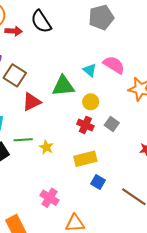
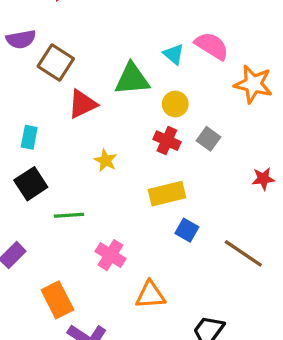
green line: (23, 140) -> (69, 215), moved
yellow star: (46, 147) -> (106, 160), moved

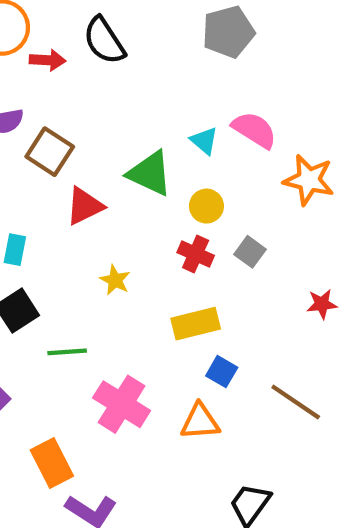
green triangle: (132, 79) -> (150, 173), turned 30
pink cross: (111, 255) -> (122, 404), size x1.4
orange triangle: (150, 295) -> (200, 422), moved

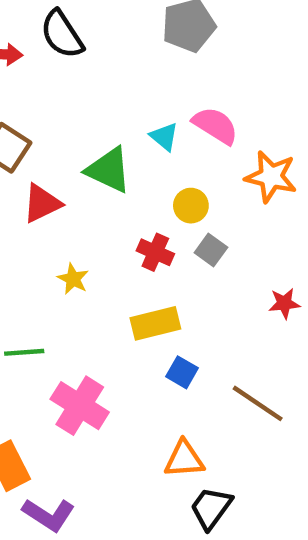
yellow circle: (206, 206) -> (191, 206), moved
orange triangle: (200, 422) -> (184, 459), moved

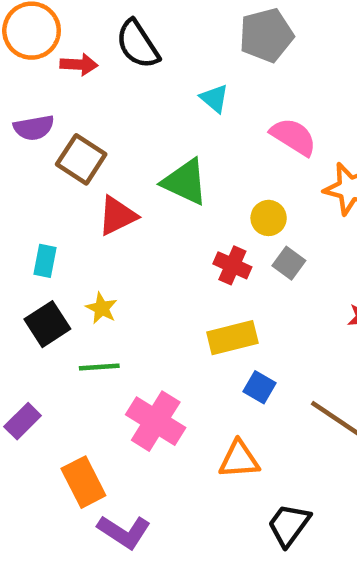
cyan triangle: (164, 137) -> (214, 98), moved
yellow star: (73, 279) -> (102, 308), moved
orange triangle: (184, 459) -> (239, 459), moved

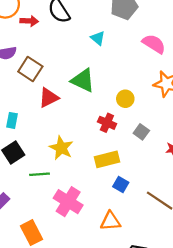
pink semicircle: (293, 137) -> (154, 44), moved
gray square: (289, 263) -> (141, 132), moved
yellow star: (102, 308) -> (61, 148), moved, size x1.5

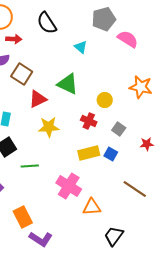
red arrow: (29, 21) -> (14, 39), moved
pink semicircle: (154, 44) -> (128, 39), moved
yellow star: (61, 148) -> (49, 127), moved, turned -30
blue square: (121, 185) -> (111, 154), moved
pink cross: (68, 202) -> (69, 186), moved

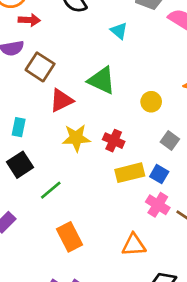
red cross: (89, 121) -> (114, 141), moved
green line: (30, 166) -> (51, 190), turned -36
pink cross: (69, 186) -> (158, 205), moved, size x0.7
orange rectangle: (23, 217) -> (69, 237), moved

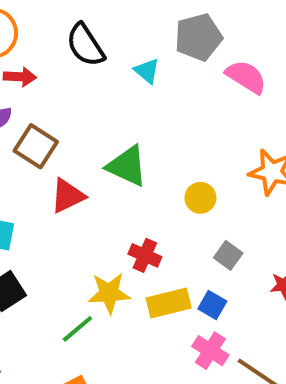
cyan triangle: (119, 31) -> (147, 71), moved
yellow star: (76, 138) -> (109, 293), moved
green line: (51, 190) -> (77, 329), moved

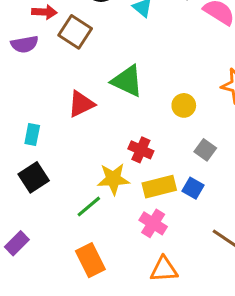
brown square: (36, 146) -> (75, 32), moved
pink cross: (210, 351) -> (153, 223), moved

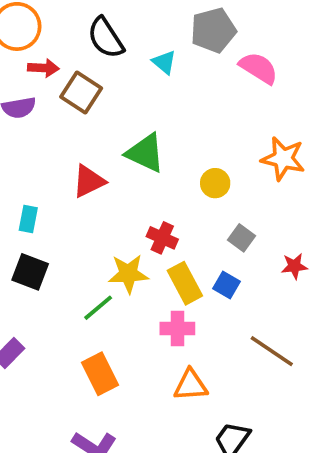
black square: (34, 177) -> (30, 272), turned -36
yellow rectangle: (159, 187) -> (185, 283), turned 76
pink cross: (153, 223) -> (177, 328), turned -32

